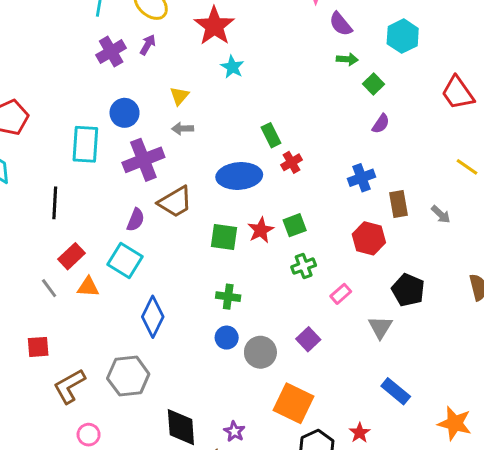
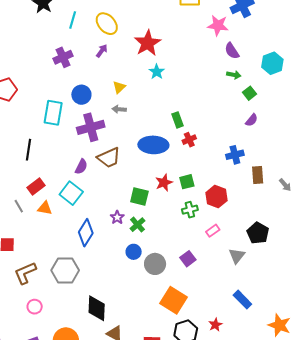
purple cross: (111, 52) -> (63, 57), moved
green square: (224, 237) -> (139, 197), moved
red hexagon: (369, 238) -> (216, 197), moved
green cross: (228, 297) -> (137, 225), turned 35
purple star: (234, 431) -> (117, 217), moved

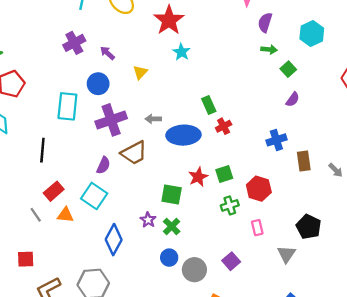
purple arrow: (102, 51) -> (107, 53), moved, turned -80
purple semicircle: (232, 51) -> (265, 23), turned 54
gray arrow: (119, 109) -> (153, 119), moved
pink rectangle: (213, 231) -> (257, 228), turned -64

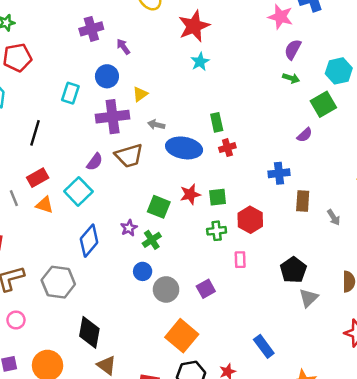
green square: (288, 69) -> (323, 104), moved, size x1.5
yellow triangle: (140, 72) -> (140, 94), moved
cyan rectangle: (67, 106) -> (70, 93), size x0.7
gray triangle: (286, 254) -> (309, 298), moved

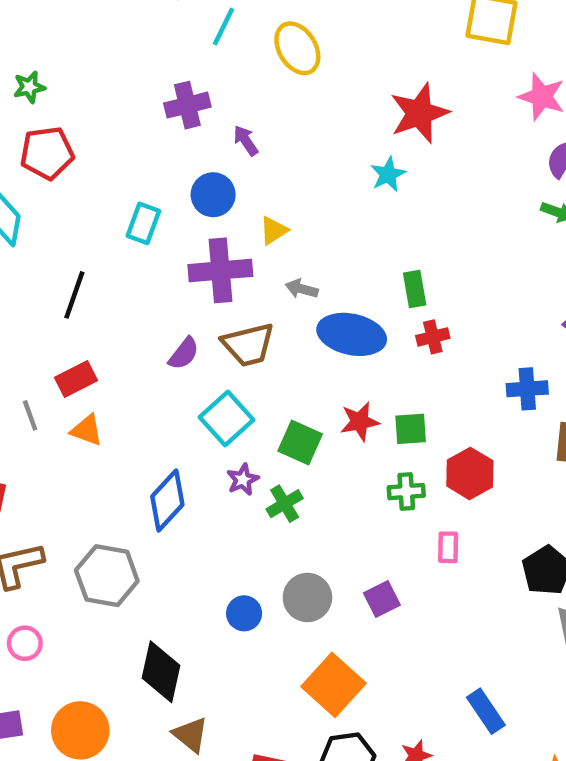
red star: (194, 26) -> (419, 113), moved
cyan square: (78, 191) -> (227, 418), moved
blue circle: (143, 271) -> (244, 613), moved

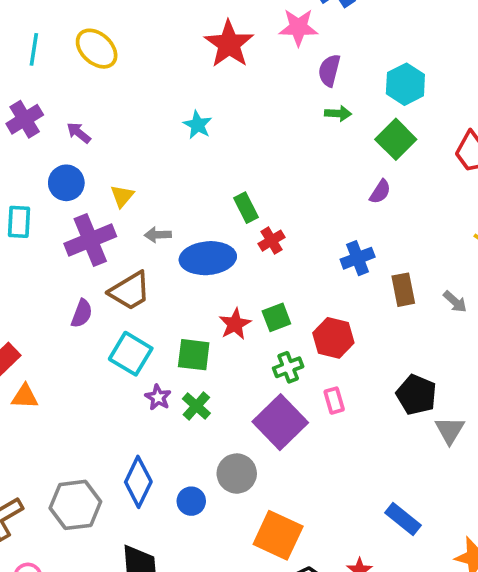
red star: (419, 113) -> (229, 44), moved
blue diamond: (167, 501) -> (138, 482), moved
purple square: (382, 599) -> (280, 422), moved, size x1.8

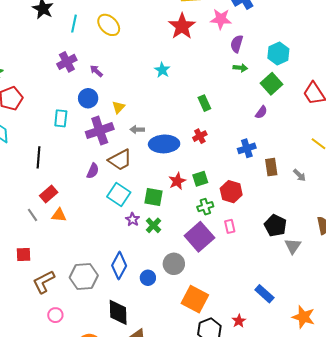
green rectangle: (246, 208) -> (204, 103), moved

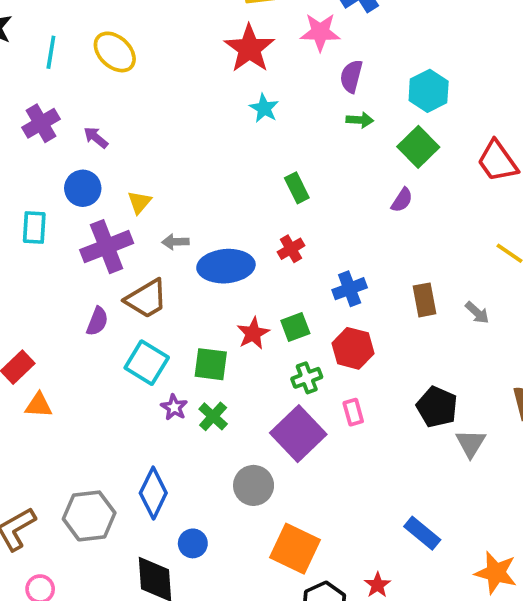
cyan star: (162, 70) -> (264, 108), moved
blue cross: (247, 148) -> (350, 289), moved
blue circle: (148, 278) -> (193, 543), moved

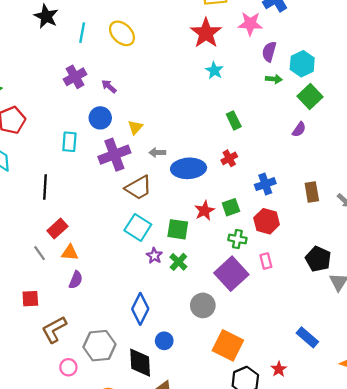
cyan hexagon: (429, 91) -> (302, 64), moved
purple semicircle: (97, 321) -> (76, 280), moved
green cross: (307, 378) -> (237, 239), turned 30
gray hexagon: (89, 516) -> (99, 346), moved

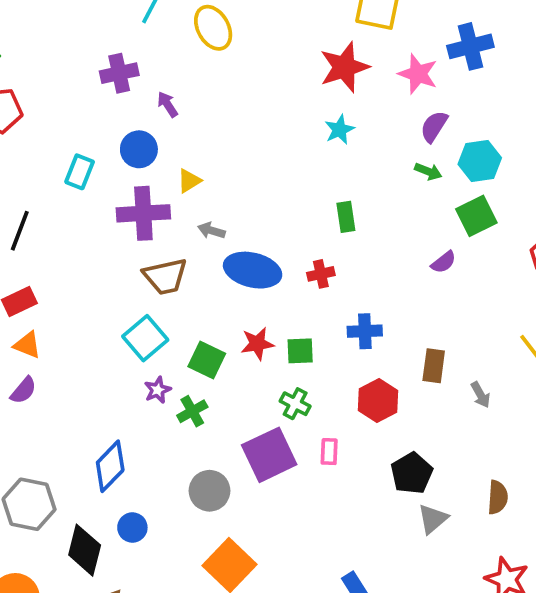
red hexagon: (267, 221) -> (378, 400), moved

